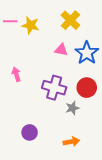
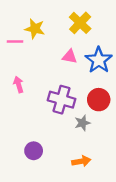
pink line: (10, 21) -> (15, 41), moved

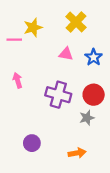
yellow star: (35, 29) -> (33, 27), turned -30
blue star: (99, 60) -> (94, 57), size x0.7
gray star: (82, 123) -> (87, 118), moved

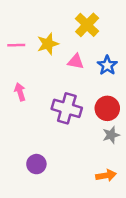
yellow star: (33, 27) -> (48, 44), moved
gray star: (87, 118) -> (111, 135), moved
orange arrow: (77, 153) -> (106, 175), moved

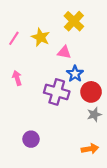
yellow star: (48, 44) -> (41, 37), turned -30
pink line: (16, 45) -> (14, 38), turned -56
blue star: (107, 65) -> (75, 74), moved

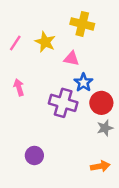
yellow cross: (74, 21) -> (82, 24), turned -30

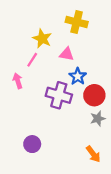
pink line: (15, 43) -> (32, 60), moved
orange arrow: (100, 166) -> (93, 154), turned 63

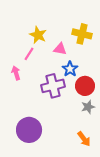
yellow cross: (77, 22) -> (82, 34), moved
purple cross: (59, 95) -> (53, 86), turned -30
purple circle: (32, 144) -> (29, 130), size x1.6

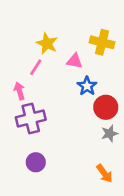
purple cross: (53, 86) -> (31, 119), moved
purple circle: (29, 130) -> (36, 162), size x0.6

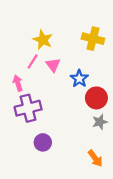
pink triangle: (74, 61) -> (53, 65), moved, turned 42
purple circle: (36, 162) -> (43, 142), moved

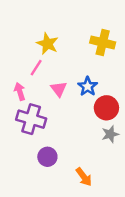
pink triangle: (53, 65) -> (59, 89), moved
purple cross: (28, 108) -> (31, 119), turned 30
orange arrow: (95, 158) -> (84, 177), moved

